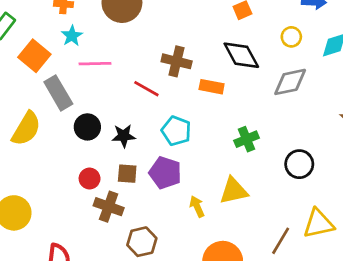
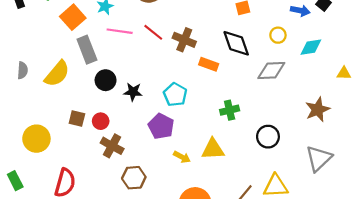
red line: (146, 89) -> (153, 32), moved
brown square: (127, 174) -> (77, 118), moved
yellow arrow: (197, 206) -> (182, 157), turned 133

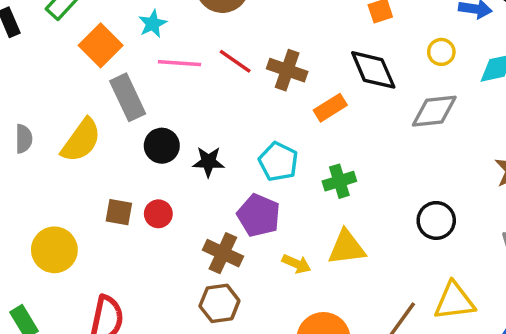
orange rectangle: (209, 64) -> (330, 108), turned -48
green cross: (230, 110) -> (339, 181), moved
brown cross: (112, 146) -> (223, 253), moved

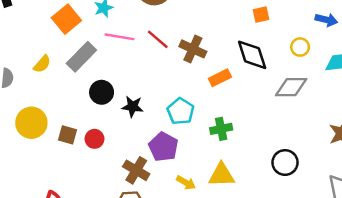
gray rectangle: (128, 97) -> (81, 57), turned 64
yellow semicircle: (81, 140) -> (42, 64), moved, size x0.6
yellow circle: (54, 250) -> (31, 123), moved

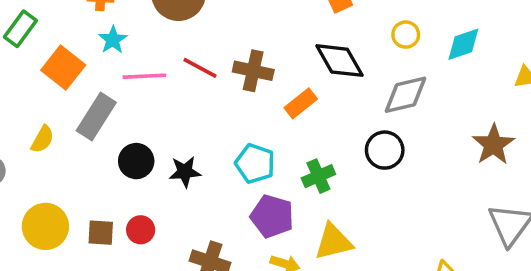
purple pentagon: (163, 147) -> (272, 216), moved
black circle: (285, 163) -> (385, 150), moved

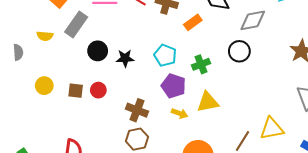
yellow semicircle: (42, 139) -> (45, 36), turned 63
yellow circle: (45, 226) -> (44, 86), size x0.7

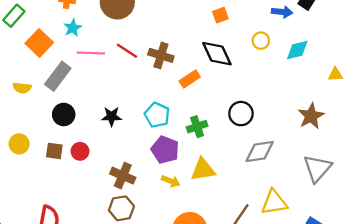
gray diamond: (253, 20) -> (260, 151), moved
black circle: (98, 51) -> (64, 114), moved

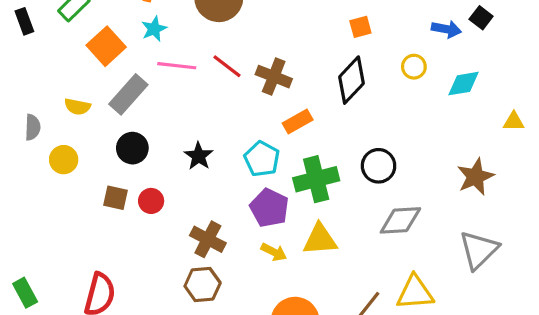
black diamond: (217, 54) -> (352, 80), turned 64
orange rectangle: (190, 79) -> (298, 121), moved
black star: (112, 116) -> (199, 156), turned 30
green cross: (197, 127) -> (316, 179), size x1.5
yellow circle: (19, 144) -> (64, 160), moved

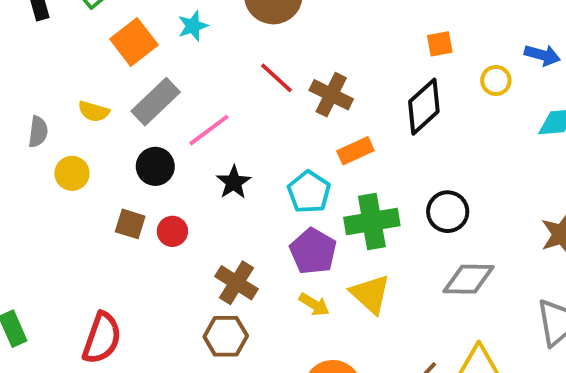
pink line: (177, 66) -> (209, 130), moved, turned -48
yellow circle: (414, 67) -> (496, 80), moved
yellow triangle: (320, 239) -> (370, 294), turned 42

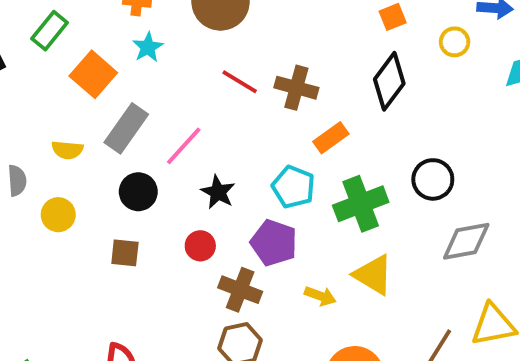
red circle: (172, 231) -> (200, 246), moved
purple pentagon: (313, 251) -> (274, 243), moved

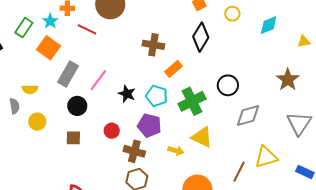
cyan star: (148, 47) -> (50, 21), moved
red line: (240, 82) -> (87, 29), moved
yellow semicircle: (67, 150) -> (30, 89), moved
black star: (218, 192) -> (127, 94), moved

